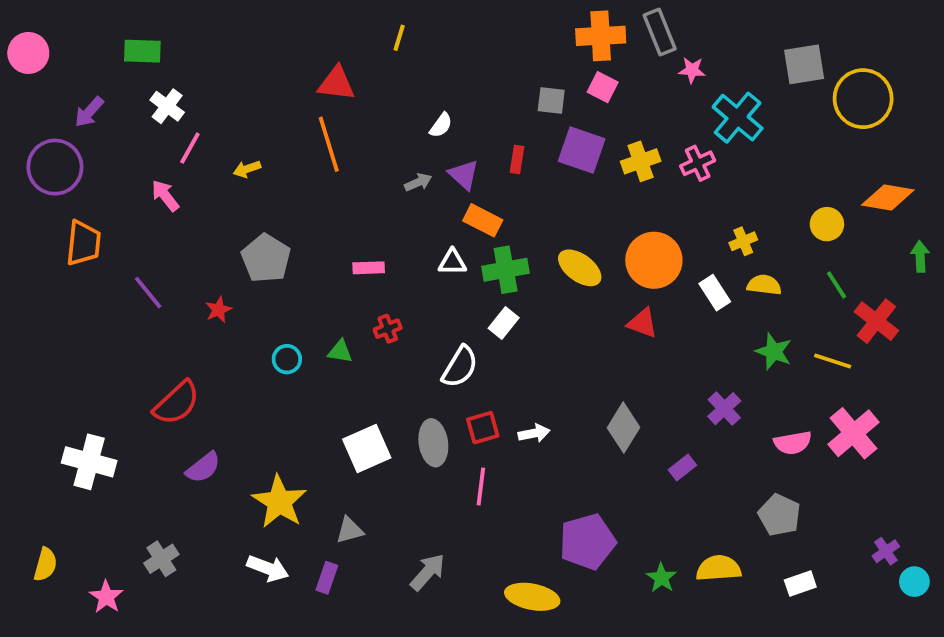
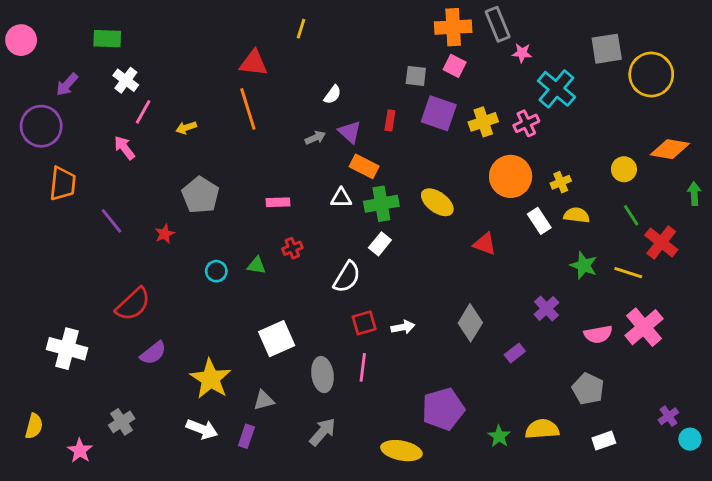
orange circle: (654, 260) -> (511, 176), moved
gray ellipse: (433, 443) -> (322, 375), moved

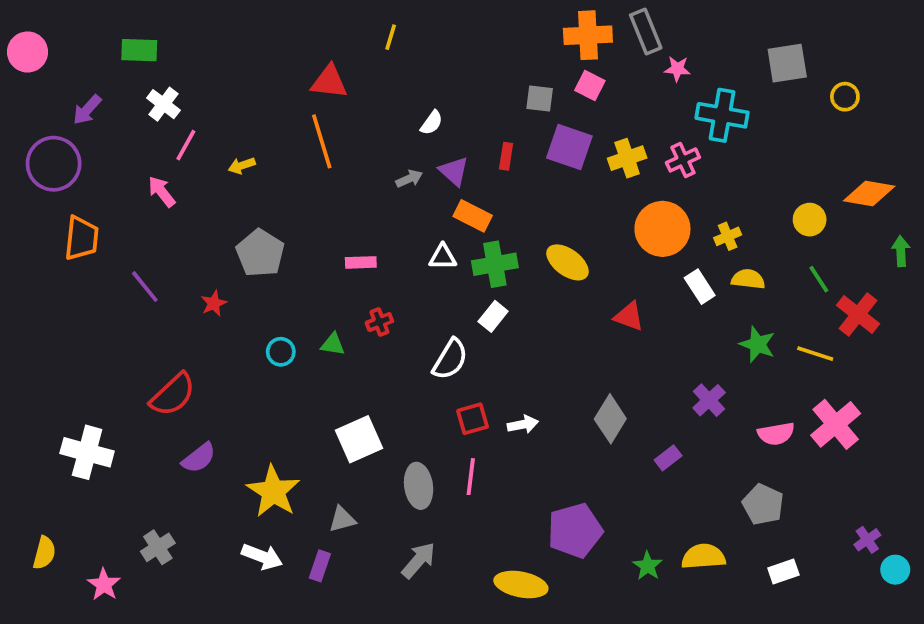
yellow circle: (651, 75) -> (845, 97), size x0.5
cyan cross: (556, 89) -> (722, 115), turned -30

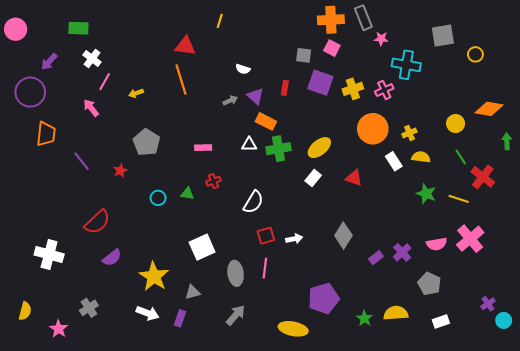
white semicircle: (432, 123) -> (243, 69), turned 72
yellow ellipse: (568, 262) -> (319, 148), turned -75
white rectangle: (493, 316) -> (313, 178), moved
purple cross: (709, 400) -> (402, 252), moved

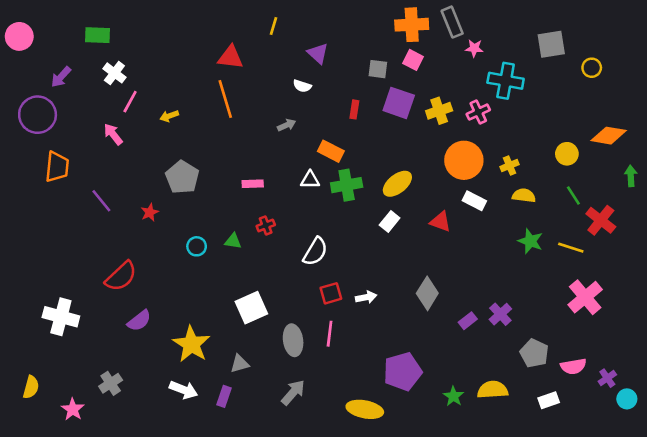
purple triangle: (255, 96) -> (318, 53), moved
white rectangle: (394, 161) -> (474, 201), moved, turned -30
pink semicircle: (437, 244) -> (573, 366), moved

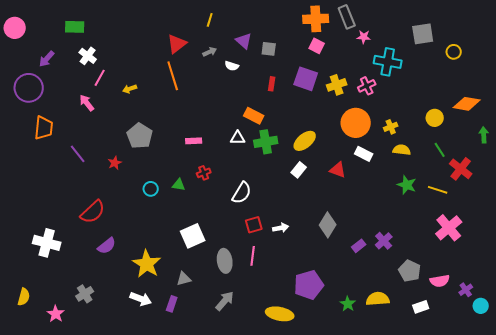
red triangle: (230, 57) -> (177, 44), turned -45
gray square: (378, 69) -> (269, 49), moved
gray arrow: (287, 125) -> (210, 52), moved

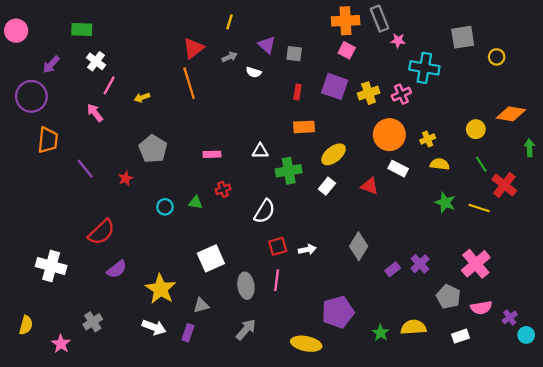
orange rectangle: (254, 116) -> (304, 127), moved, turned -30
green cross: (266, 142) -> (289, 171), moved
pink cross: (449, 228) -> (476, 264), moved

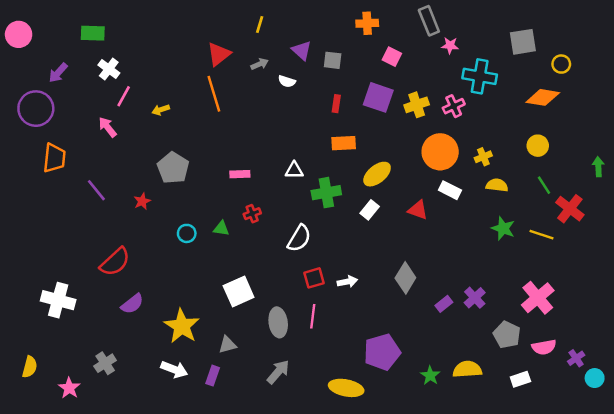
orange cross: (346, 21) -> (367, 23), moved, size x0.7
orange diamond: (511, 114) -> (543, 97), moved

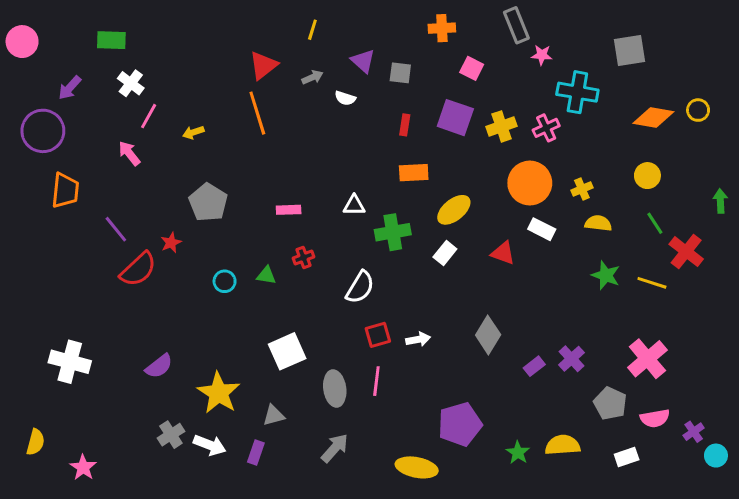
yellow circle: (561, 64) -> (698, 110), moved
red semicircle: (115, 262) -> (138, 269), moved
gray cross: (105, 363) -> (171, 435), moved

